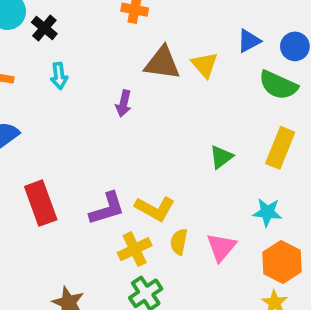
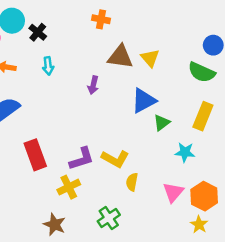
blue triangle: (249, 41) -> (144, 101), moved, size x1.5
cyan star: (267, 212) -> (185, 152), moved
pink triangle: (221, 247) -> (173, 192), moved
yellow cross: (135, 249) -> (69, 187), moved

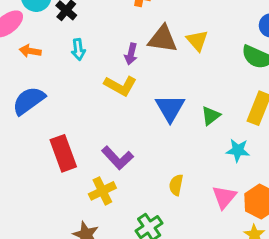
purple arrow: (93, 85) -> (131, 54), moved
blue triangle: (144, 101) -> (170, 108), moved, turned -32
purple L-shape: (82, 159) -> (117, 158), turned 64
yellow L-shape: (115, 159) -> (120, 86), moved

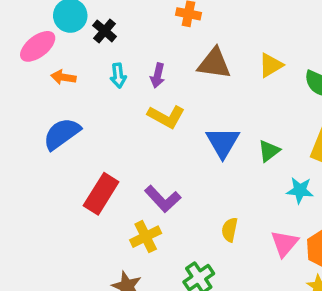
yellow triangle: (197, 40) -> (271, 65), moved, turned 40
purple arrow: (131, 54) -> (158, 76), moved
red rectangle: (63, 153) -> (101, 194), turned 52

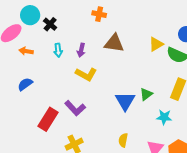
yellow triangle: (271, 65) -> (156, 44), moved
blue semicircle: (62, 134) -> (25, 84), size x0.7
blue triangle: (223, 142) -> (125, 101), moved
purple L-shape: (163, 199) -> (75, 108), moved

